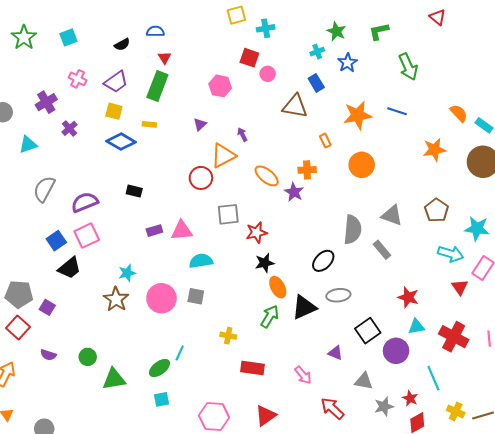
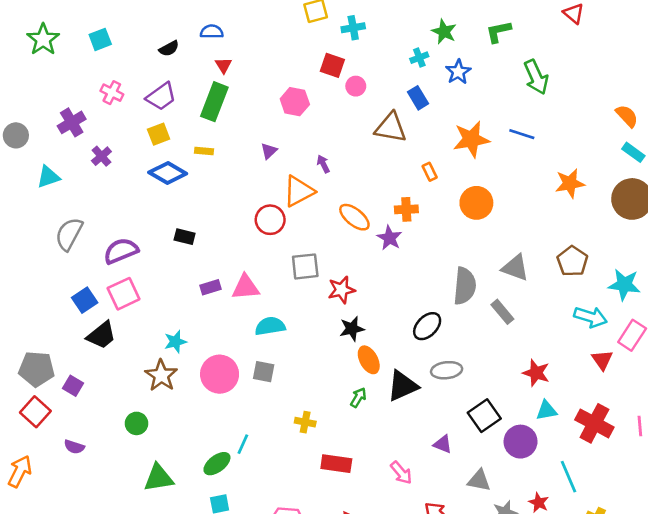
yellow square: (114, 111) -> (159, 134), turned -36
orange semicircle: (459, 113) -> (627, 116), moved
green arrow: (270, 316) -> (358, 397), size x0.7
green circle: (88, 357) -> (137, 423), moved

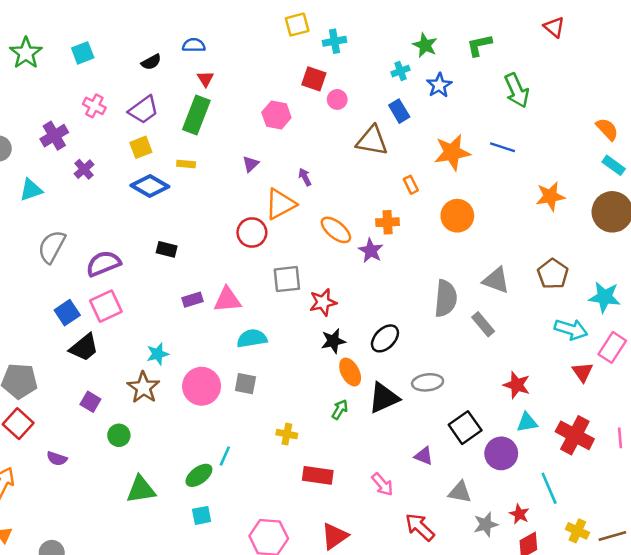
black ellipse: (427, 326) -> (385, 338), moved
purple square: (73, 386) -> (90, 402), moved

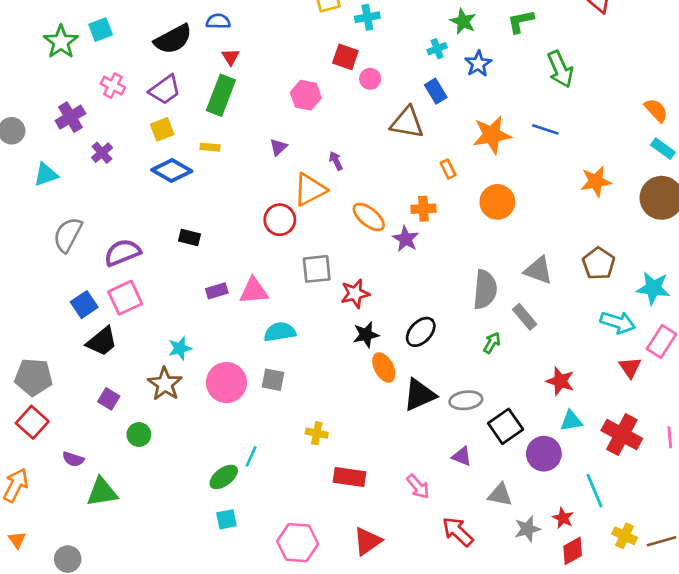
green star: (26, 53) -> (61, 42), moved
black semicircle: (151, 62) -> (173, 39), size x1.8
gray ellipse: (428, 382) -> (466, 400), moved
green arrow: (340, 409) -> (492, 343), moved
green triangle: (141, 490) -> (102, 492), moved

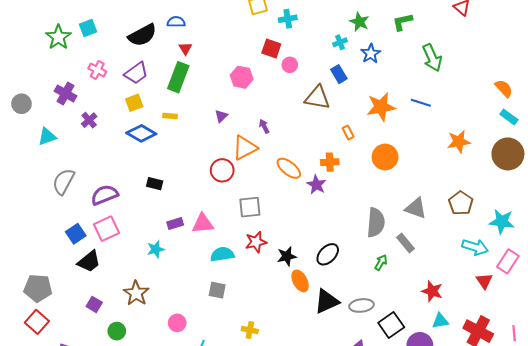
purple cross: (70, 117) -> (66, 94), turned -30
red star: (355, 294) -> (256, 242), moved
cyan star: (180, 348) -> (156, 249), moved
pink circle: (226, 383) -> (177, 323), moved, size x0.6

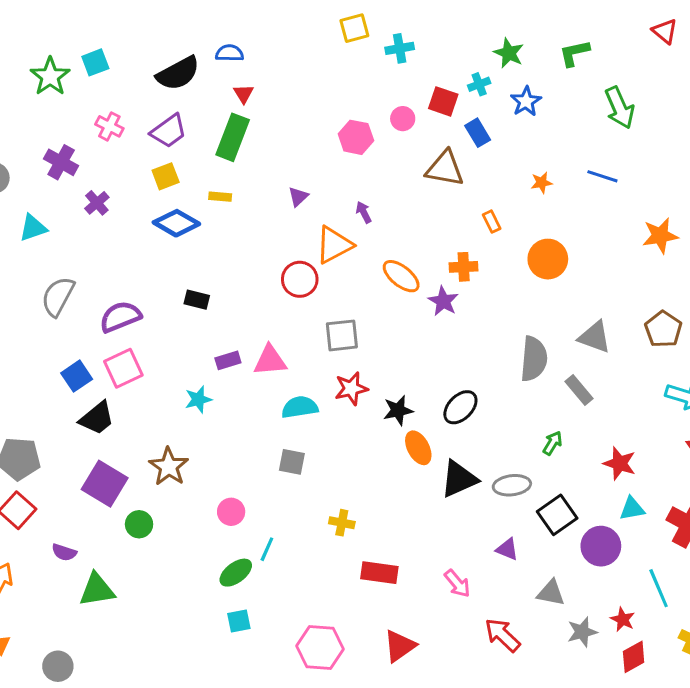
red square: (271, 48) -> (443, 101), moved
pink hexagon: (242, 77) -> (356, 137), moved
orange star: (381, 107) -> (542, 183), size x0.5
green arrow: (381, 262) -> (552, 443), moved
purple square: (94, 304) -> (105, 484), size x1.8

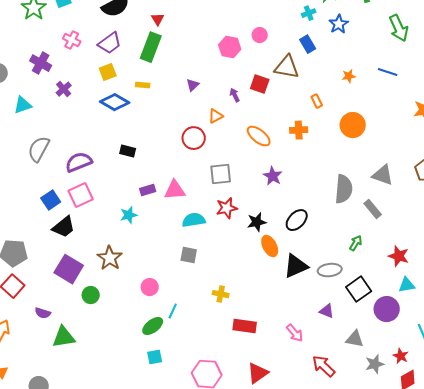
red square: (443, 101) -> (260, 84), moved
orange triangle: (334, 245) -> (216, 116), size x0.6
purple star: (443, 301) -> (273, 176), moved

